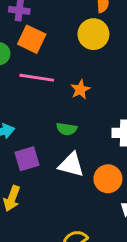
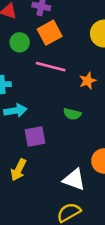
orange square: (32, 39) -> (50, 33), turned 30
white triangle: (71, 165) -> (74, 180), moved

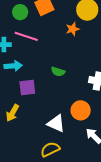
pink line: (51, 67) -> (26, 36), moved
orange star: (88, 81) -> (73, 29), moved

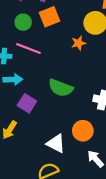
green semicircle: (58, 72) -> (61, 88), size x1.6
purple square: (27, 87) -> (27, 103), turned 36

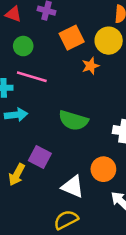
orange square: (49, 17) -> (72, 38), moved
purple square: (27, 103) -> (40, 157), moved

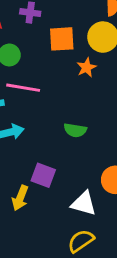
orange square: (72, 38) -> (62, 39), turned 30
green semicircle: (73, 120) -> (75, 130), size x0.7

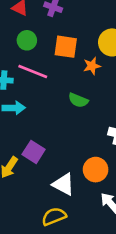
orange square: (62, 39) -> (66, 47), moved
green semicircle: (75, 130) -> (78, 100), moved

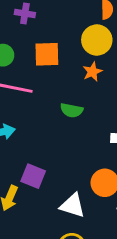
orange star: (92, 66) -> (92, 72), moved

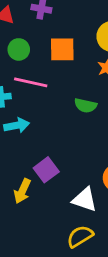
purple square: (33, 176) -> (46, 170), turned 30

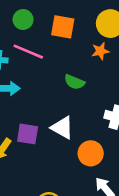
purple square: (46, 170) -> (28, 134), turned 35
white triangle: (85, 200) -> (62, 128), moved

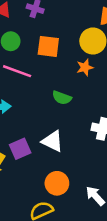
purple square: (28, 134) -> (20, 149), turned -30
orange circle: (91, 153) -> (57, 183), moved

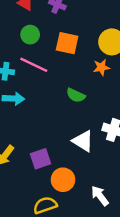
white triangle: (53, 141) -> (83, 141), moved
purple square: (20, 149) -> (40, 159), moved

